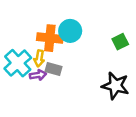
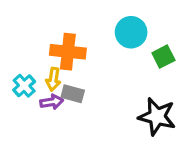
cyan circle: (70, 31) -> (131, 32), moved
cyan cross: (18, 63) -> (24, 86), size x0.6

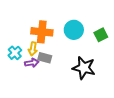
cyan circle: (131, 32) -> (74, 30), moved
black star: (157, 116) -> (84, 68), moved

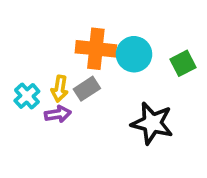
orange cross: (42, 32) -> (96, 49), moved
gray rectangle: (45, 58) -> (87, 89), moved, turned -48

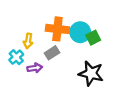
green square: (183, 63) -> (93, 38), moved
yellow arrow: (60, 89) -> (28, 41), moved

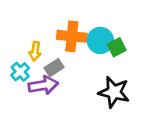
gray rectangle: (52, 53) -> (54, 68), moved
purple arrow: (35, 68) -> (43, 85), size x1.5

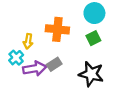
cyan circle: (100, 40) -> (94, 13), moved
gray rectangle: (54, 68) -> (54, 64), moved

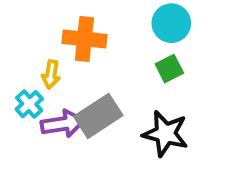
orange cross: (57, 29) -> (84, 39), moved
gray rectangle: (54, 64) -> (98, 116), size x1.6

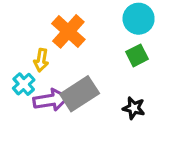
orange cross: (84, 39) -> (68, 31), turned 36
black star: (165, 134) -> (134, 108), size x0.6

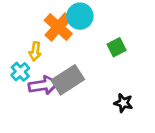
cyan circle: (139, 19) -> (80, 16), moved
black star: (134, 108) -> (123, 103), moved

